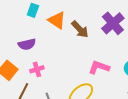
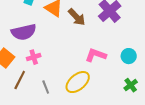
purple semicircle: (27, 44) -> (24, 32), size x1.4

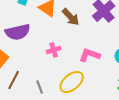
pink cross: (34, 57) -> (54, 50), moved

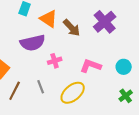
purple semicircle: (18, 32) -> (33, 43), moved
gray line: (40, 87) -> (41, 87), moved

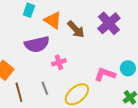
pink L-shape: (91, 66) -> (105, 74), moved
brown line: (15, 91) -> (19, 92), turned -42

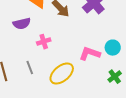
purple semicircle: (37, 44) -> (22, 24), size x0.7

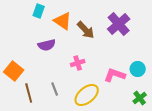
pink cross: (44, 42) -> (78, 63), moved

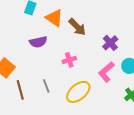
purple cross: (119, 24) -> (110, 43), moved, size x0.7
pink L-shape: (115, 75) -> (106, 72), turned -60

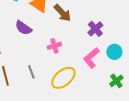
purple semicircle: (38, 42) -> (23, 28), turned 48

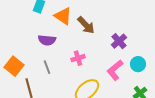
purple semicircle: (23, 28) -> (47, 40), turned -30
gray line: (31, 72) -> (47, 67), moved

